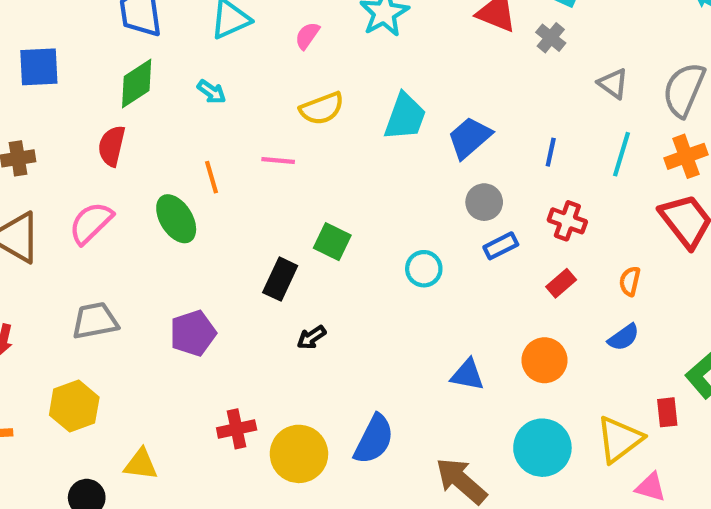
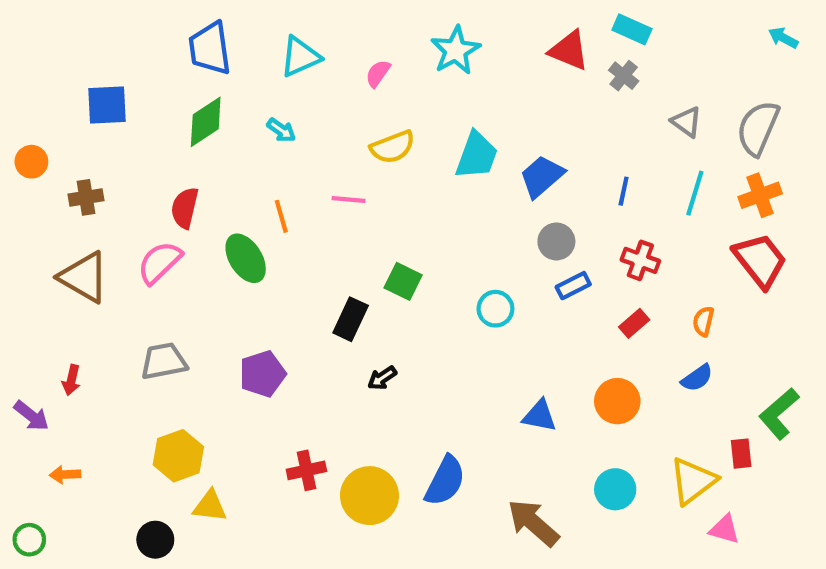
red semicircle: (112, 146) -> (185, 208), moved
yellow hexagon: (74, 406) -> (178, 456), moved
cyan circle: (542, 448) -> (615, 489), size x0.7

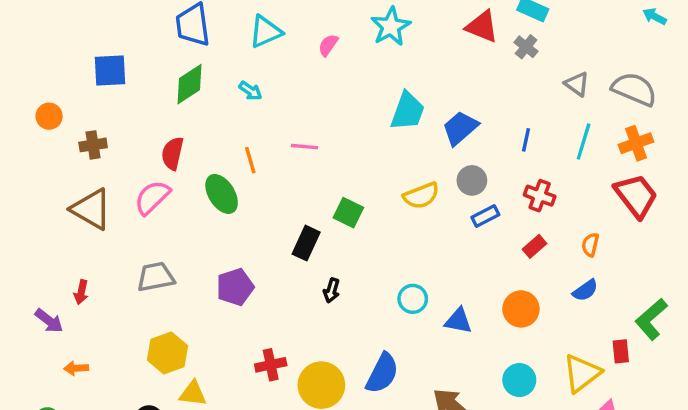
gray semicircle: (758, 128) -> (634, 89), turned 90
yellow semicircle: (393, 147) -> (421, 196), moved
cyan circle: (495, 309) -> (413, 299), moved
black arrow: (382, 378) -> (332, 290), turned -40

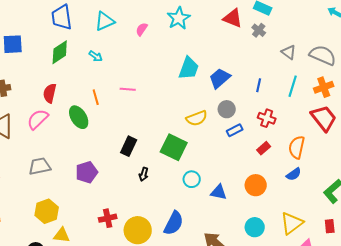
green square: (348, 213) -> (174, 147), moved, size x1.5
orange semicircle: (590, 245) -> (297, 147), size x1.6
red rectangle: (621, 351) -> (330, 226), moved

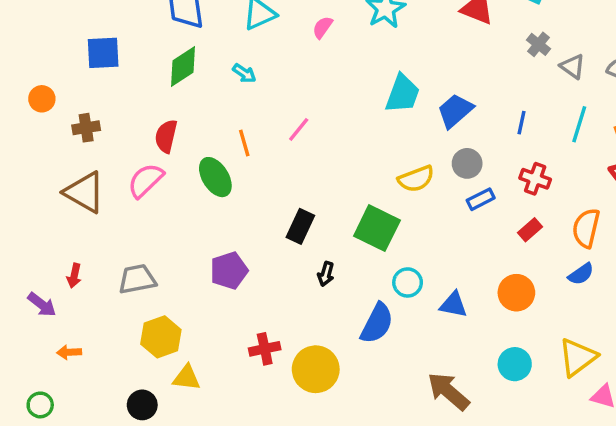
gray cross: (259, 30) -> (539, 44), moved
pink line: (128, 89) -> (299, 129), turned -56
gray trapezoid: (40, 166) -> (137, 279), moved
blue semicircle: (174, 223) -> (377, 323), moved

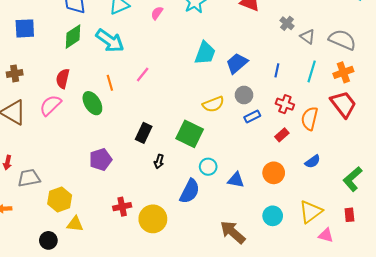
cyan arrow: (244, 73) -> (110, 41), size x2.0
orange semicircle: (586, 228) -> (310, 119), moved
gray trapezoid: (137, 279) -> (29, 178), moved

